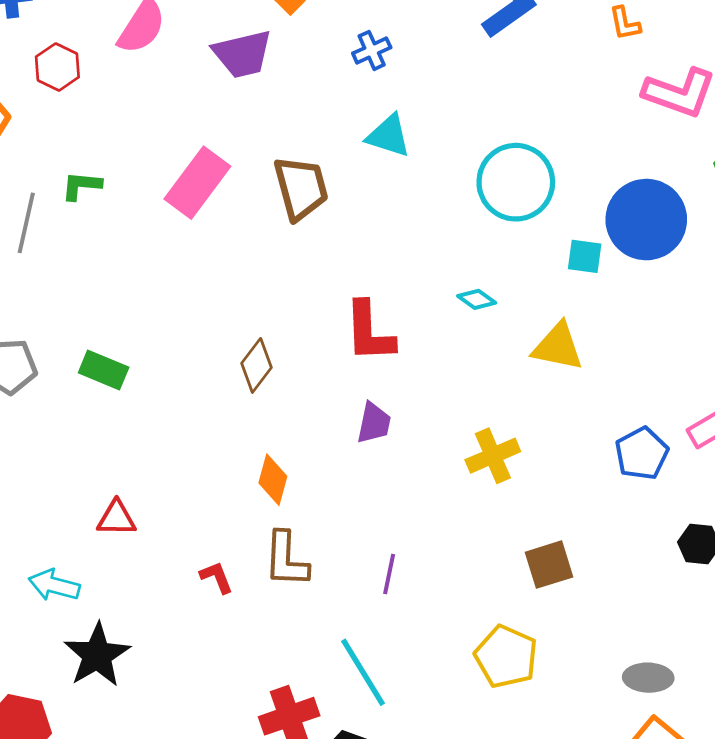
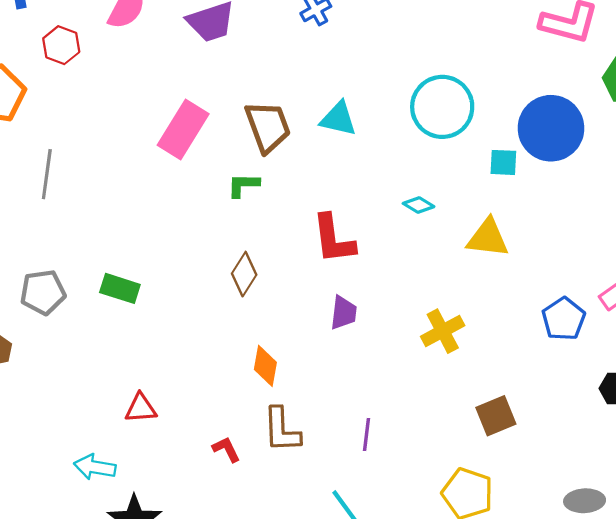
cyan triangle: (389, 136) -> (338, 119), moved
green L-shape: (81, 186) -> (243, 185), moved

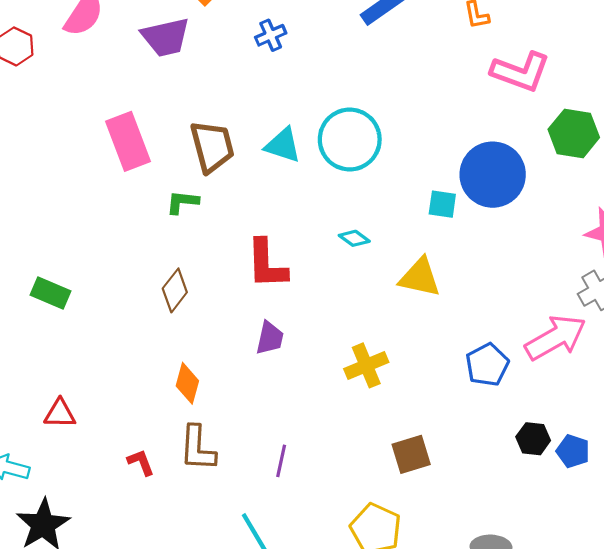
cyan circle: (442, 107) -> (350, 139), moved
pink rectangle: (183, 129) -> (128, 141), turned -58

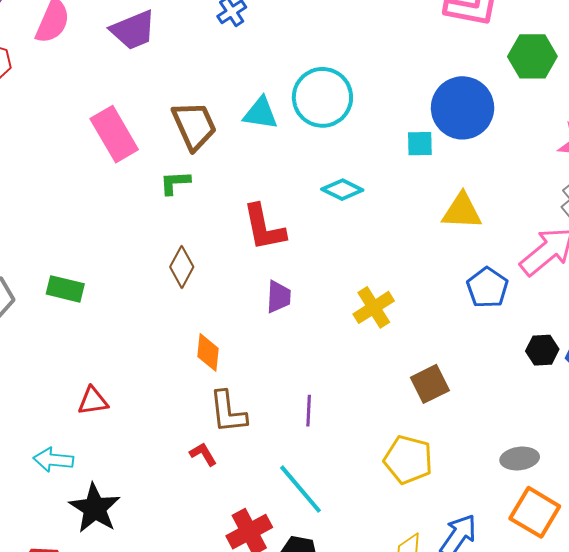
cyan diamond: (354, 238) -> (342, 190), size x1.4
yellow triangle: (420, 277) -> (462, 211), moved
red L-shape: (141, 462) -> (203, 454), moved

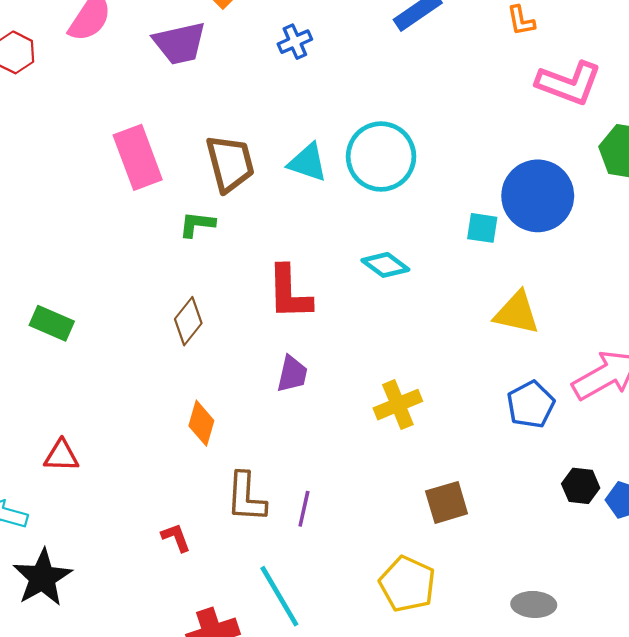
brown L-shape: (228, 412) -> (246, 497), moved

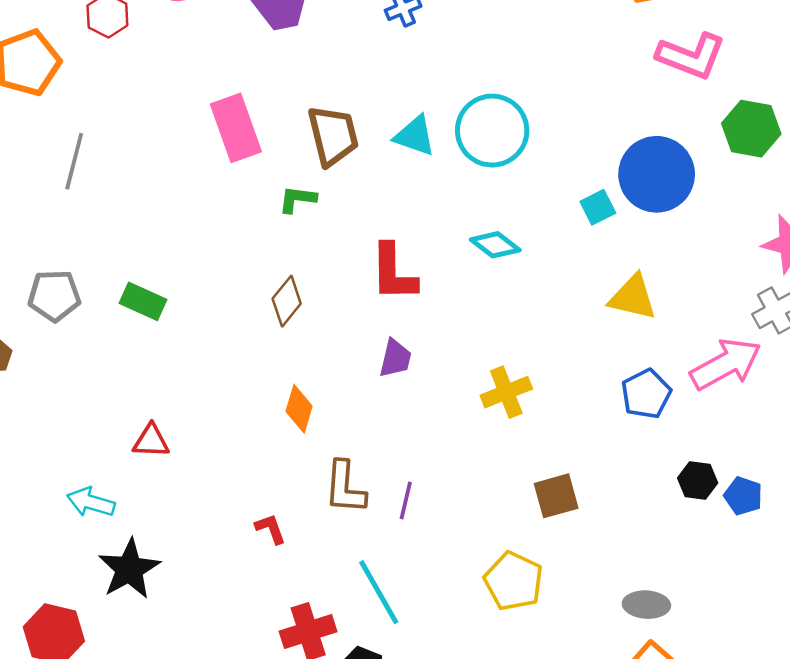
cyan square: (482, 228) -> (598, 207), turned -36

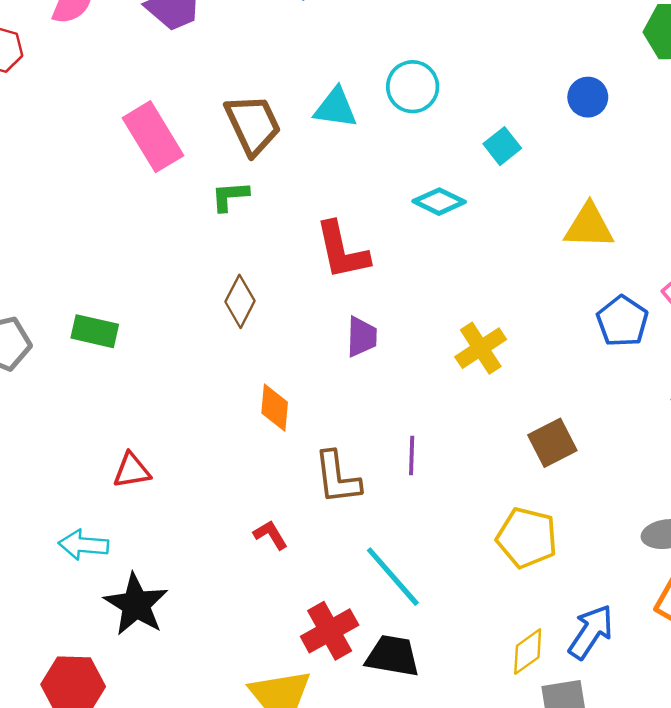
cyan circle: (492, 131) -> (413, 87), size x0.7
blue circle: (657, 174) -> (588, 97), size x0.5
cyan square: (598, 207) -> (502, 146), moved
purple line: (406, 500) -> (412, 455), moved

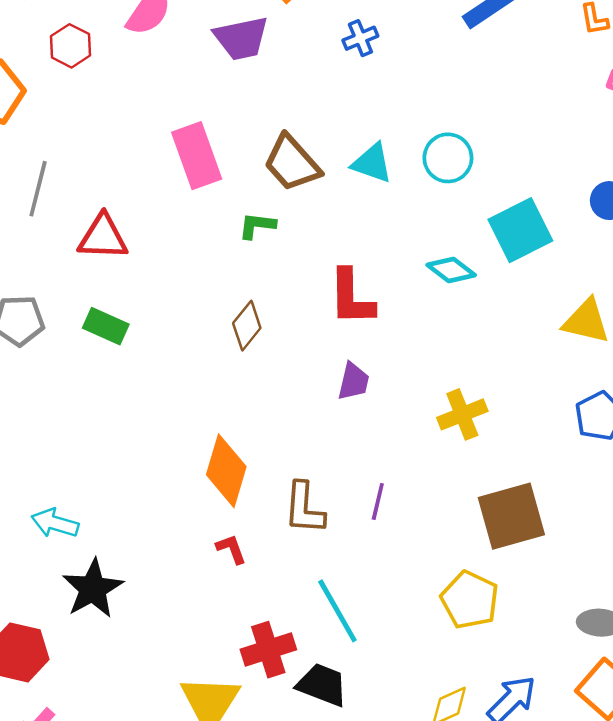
brown trapezoid: (253, 125) -> (292, 163), turned 152
cyan square: (502, 146) -> (520, 230), size x1.8
orange diamond: (275, 408) -> (226, 471), moved, size x1.5
brown square: (552, 443) -> (511, 516), size x1.5
red triangle: (132, 471) -> (103, 237), moved, size x1.4

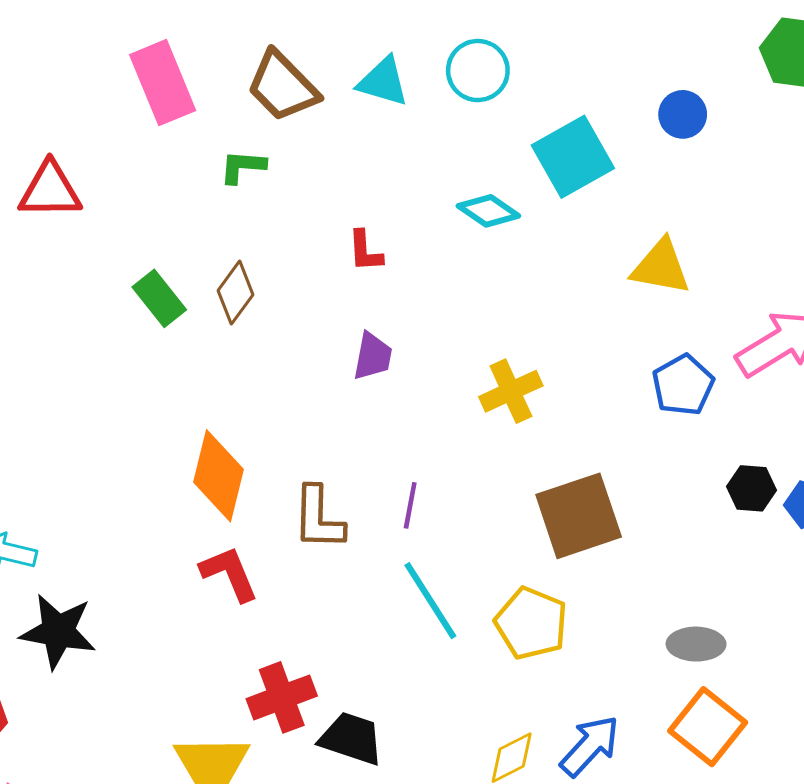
red L-shape: (351, 297) -> (365, 251), size x0.6
green rectangle: (106, 326) -> (159, 298), moved, turned 30
red L-shape: (231, 549) -> (229, 574), size x1.5
black star: (93, 589) -> (58, 631), turned -30
cyan line: (337, 611) -> (430, 601), moved

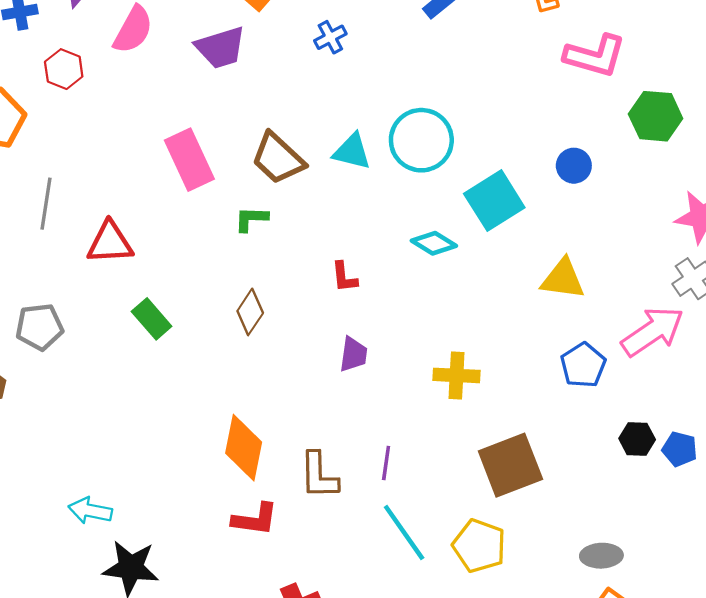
cyan circle: (478, 71) -> (421, 140), size x1.4
green rectangle: (159, 298) -> (152, 319), moved
yellow cross: (511, 391) -> (457, 375), turned 30
red L-shape: (229, 574) -> (255, 519), turned 123

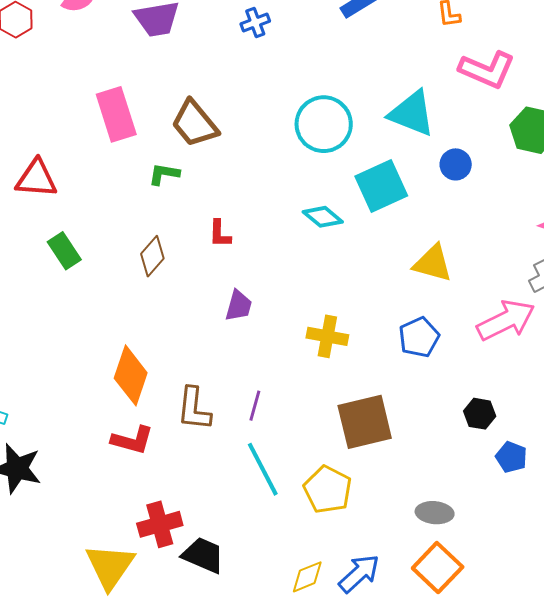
cyan triangle: (352, 151) -> (412, 113), moved, size x1.4
red L-shape: (344, 277) -> (220, 234), moved
blue pentagon: (583, 365) -> (419, 337), moved
blue pentagon: (680, 449) -> (511, 457), moved

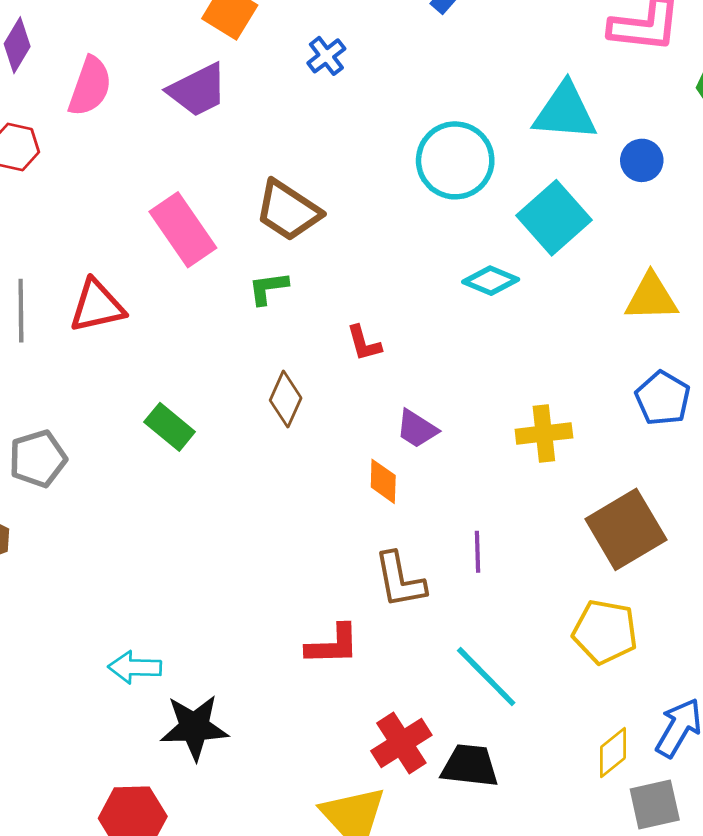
red triangle: (36, 179) -> (97, 306), moved
purple trapezoid: (239, 306) -> (417, 429), turned 124
orange diamond: (131, 375) -> (383, 481), moved, size x0.6
cyan line: (263, 469) -> (486, 677), moved

